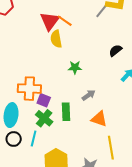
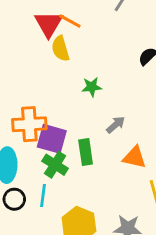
purple square: (44, 100) -> (52, 139), size x1.5

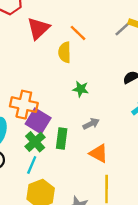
red triangle: (48, 24) -> (38, 28), moved
cyan line: (43, 195) -> (32, 165), moved

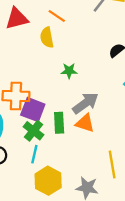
red triangle: (38, 28) -> (17, 18), turned 40
gray arrow: (91, 124) -> (85, 103), size x1.6
orange triangle: (99, 153) -> (85, 123), moved

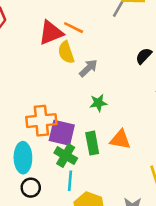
red triangle: (17, 18) -> (51, 33), moved
green star: (69, 71) -> (98, 103), moved
gray arrow: (85, 103) -> (88, 68), moved, size x0.7

